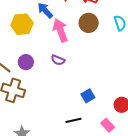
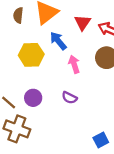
pink arrow: (60, 30) -> (74, 64), size x0.7

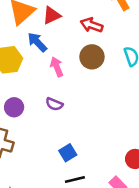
red triangle: (83, 23) -> (52, 15), moved, turned 36
blue square: (101, 140) -> (68, 153), moved

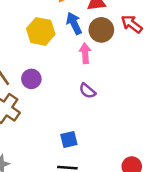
brown circle: (92, 57) -> (101, 30), moved
purple semicircle: (54, 104) -> (87, 91), moved

